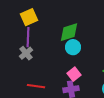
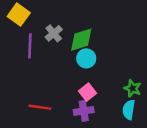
yellow square: (29, 17) -> (19, 15), moved, turned -30
gray cross: (26, 53) -> (54, 33), moved

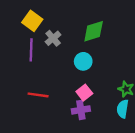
yellow square: (19, 15) -> (32, 21), moved
green diamond: (81, 40) -> (94, 31), moved
red line: (40, 107) -> (38, 95), moved

